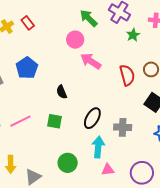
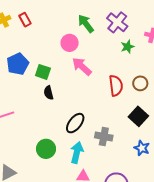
green square: (54, 121) -> (43, 72), moved
green circle: (68, 163) -> (46, 149), moved

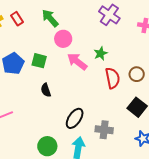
green arrow: (86, 24) -> (50, 18), moved
green star: (127, 47) -> (101, 54), moved
green square: (43, 72) -> (39, 61), moved

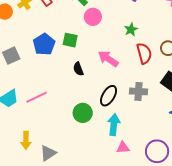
pink arrow: (77, 61) -> (108, 59), moved
gray cross: (104, 130) -> (138, 91), moved
green circle: (47, 146) -> (83, 113), moved

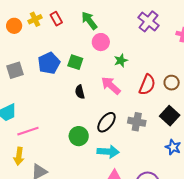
green star: (131, 29) -> (121, 60), moved
red semicircle: (144, 53) -> (147, 85), turned 30
pink line: (37, 97) -> (28, 131), moved
cyan arrow: (114, 125) -> (108, 152), turned 80

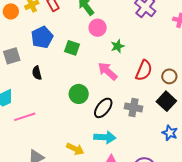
blue pentagon: (49, 63) -> (42, 37), moved
brown circle: (172, 83) -> (169, 76), moved
black semicircle: (80, 92) -> (37, 73), moved
green circle: (79, 136) -> (79, 94), moved
yellow arrow: (19, 156) -> (75, 149), moved, turned -72

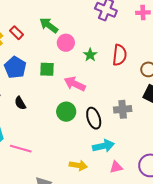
red semicircle: (144, 70) -> (120, 55), moved
pink arrow: (108, 71) -> (75, 84), moved
black ellipse: (103, 108) -> (94, 118), turned -40
pink line: (25, 117) -> (21, 149), turned 50

